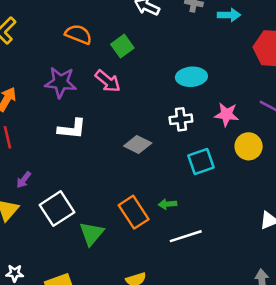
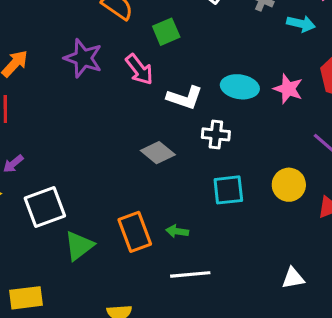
pink star: (226, 114) -> (288, 89), moved
white L-shape: (72, 129) -> (185, 98), moved

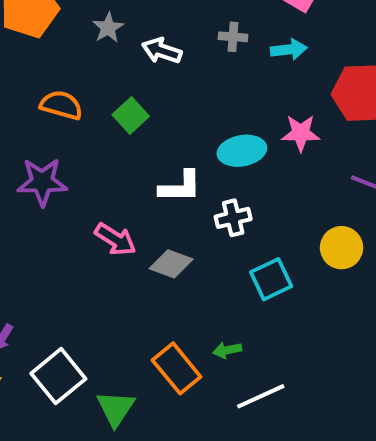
pink arrow: (139, 69) -> (115, 239), moved

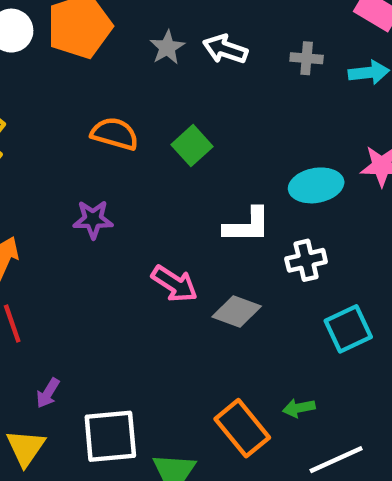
white arrow: (162, 51) -> (225, 49), moved
purple star: (42, 182) -> (93, 219), size x0.7
white square: (58, 376) -> (110, 436), turned 34

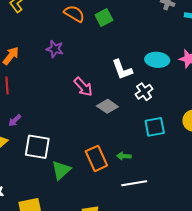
green square: (192, 146) -> (104, 18), moved
white L-shape: (247, 225) -> (122, 70), turned 55
white cross: (306, 260) -> (144, 92), turned -36

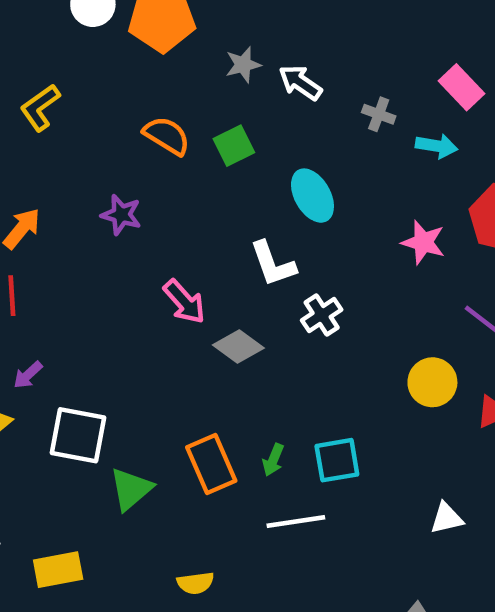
cyan ellipse: (157, 60) -> (312, 196), moved, turned 55
cyan square: (155, 127) -> (337, 460), moved
green arrow: (124, 156) -> (273, 460), turned -72

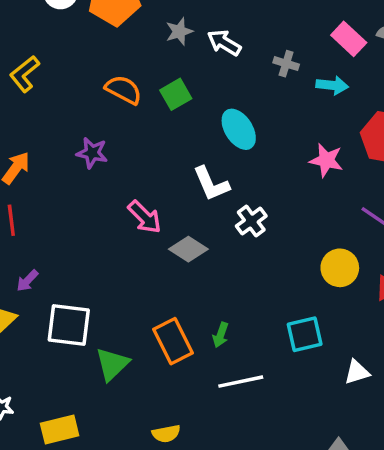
cyan square: (337, 460) -> (305, 334), moved

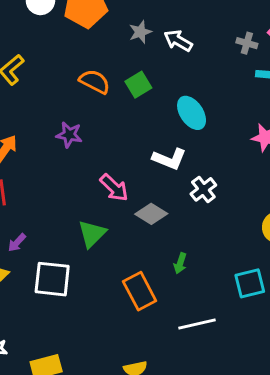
gray cross: (286, 64) -> (247, 43), moved
white L-shape: (211, 184) -> (169, 159), turned -44
green arrow: (221, 335) -> (180, 263), moved
green triangle: (112, 364) -> (92, 234), moved

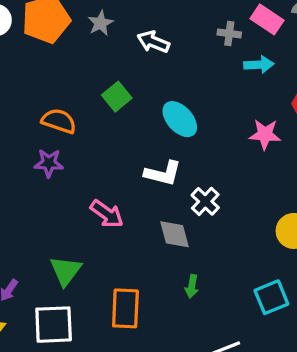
gray star: (140, 32) -> (100, 23), moved
orange semicircle: (95, 81) -> (59, 121), moved
gray diamond: (151, 214) -> (175, 234), moved, turned 52
green triangle: (92, 234) -> (66, 271), moved
orange rectangle: (140, 291) -> (125, 308), moved, turned 39

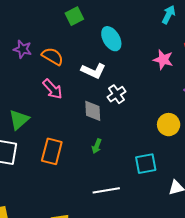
cyan arrow: (259, 65) -> (169, 15), turned -72
orange semicircle: (59, 121) -> (53, 56), moved

